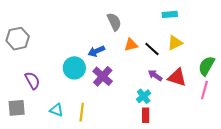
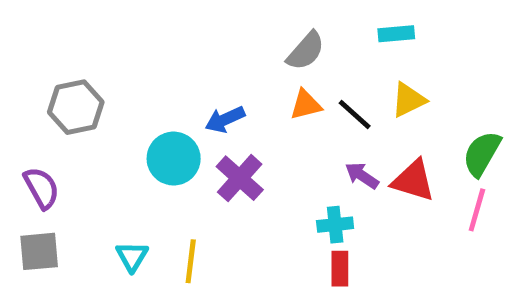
gray semicircle: (114, 22) -> (306, 51), moved, turned 66
gray hexagon: (18, 39) -> (76, 107), moved
purple semicircle: (32, 81) -> (42, 188), moved
cyan cross: (144, 96) -> (335, 225), turned 32
cyan triangle: (56, 110) -> (132, 256), turned 40

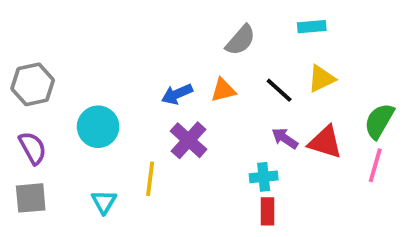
orange triangle: (306, 105) -> (223, 90), moved
gray hexagon: (76, 107) -> (33, 84), moved
cyan circle: (174, 159) -> (98, 127), moved
yellow line: (191, 261) -> (150, 179), moved

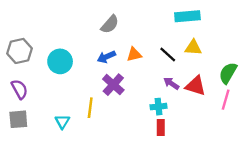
cyan rectangle: (312, 27) -> (187, 16), size x1.5
gray semicircle: (241, 40) -> (110, 24), moved
yellow triangle: (321, 79) -> (193, 47), turned 30
cyan circle: (98, 127) -> (60, 61), moved

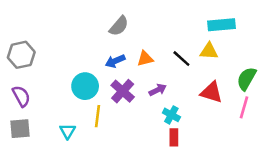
cyan rectangle: (187, 16) -> (221, 25), moved
cyan circle: (60, 61) -> (85, 86), moved
purple arrow: (171, 83) -> (158, 90), moved, turned 119
cyan cross: (158, 107) -> (171, 115), turned 35

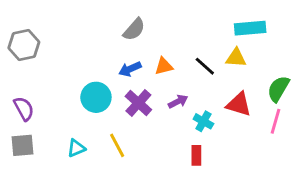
gray hexagon: (21, 55) -> (24, 45), moved
cyan cross: (171, 115) -> (203, 121), moved
yellow line: (98, 116) -> (117, 145), moved, turned -35
cyan triangle: (68, 131) -> (76, 148), turned 36

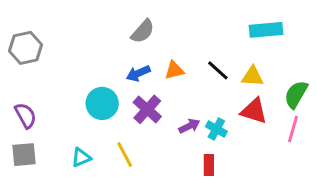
yellow triangle: (236, 58) -> (252, 76), moved
purple arrow: (178, 102) -> (189, 126), moved

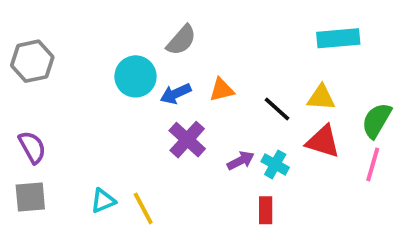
black line: (218, 70) -> (277, 109), moved
cyan circle: (102, 103) -> (136, 76), moved
yellow line: (125, 155) -> (143, 208), moved

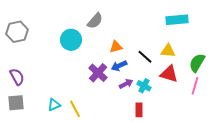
blue arrow: (176, 94) -> (119, 66), moved

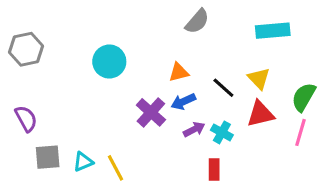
gray semicircle: (95, 21) -> (197, 21), moved
yellow triangle: (168, 51) -> (259, 78), turned 42
red triangle: (169, 74) -> (260, 114), turned -30
gray square: (16, 103) -> (48, 157), moved

